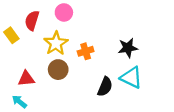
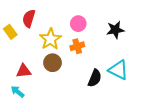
pink circle: (64, 12) -> (78, 24), moved
black star: (128, 48) -> (115, 30), moved

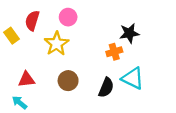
pink circle: (78, 24) -> (68, 17), moved
orange cross: (77, 46) -> (114, 52), moved
brown circle: (53, 63) -> (68, 81), moved

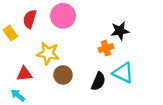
pink circle: (68, 17) -> (63, 16), size x1.5
yellow star: (57, 44) -> (48, 53), moved, turned -30

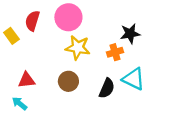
yellow star: (48, 53) -> (78, 48), moved

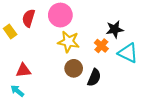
orange cross: (115, 52) -> (101, 46), turned -32
cyan triangle: (134, 79) -> (128, 53), moved
brown circle: (68, 81) -> (74, 68), moved

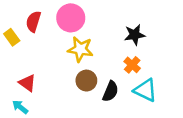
orange cross: (101, 46) -> (132, 65), moved
cyan triangle: (128, 53) -> (145, 90), moved
red triangle: (23, 70) -> (27, 83), turned 42

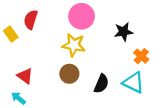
pink circle: (71, 18) -> (82, 16), moved
orange cross: (132, 65) -> (141, 56), moved
brown circle: (86, 81) -> (69, 74), moved

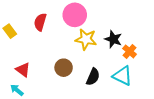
red semicircle: (31, 20) -> (40, 22), moved
black star: (124, 32) -> (113, 39), moved, turned 30
yellow star: (74, 45) -> (86, 39), moved

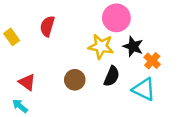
pink circle: (75, 15) -> (116, 18), moved
black semicircle: (93, 77) -> (112, 76), moved

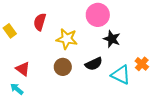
yellow star: (101, 46) -> (67, 39), moved
orange cross: (152, 61) -> (142, 64), moved
black semicircle: (112, 76) -> (94, 64), turned 42

